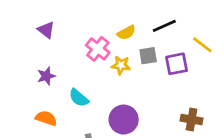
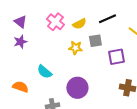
pink cross: (98, 49) -> (55, 22), moved
purple square: (177, 64) -> (116, 57), moved
purple star: (46, 76) -> (20, 42), moved

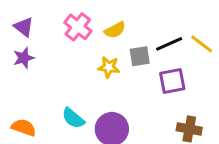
black line: (107, 19) -> (169, 44), moved
cyan semicircle: (44, 72) -> (73, 118), moved

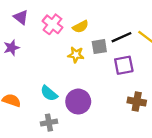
purple triangle: (24, 27) -> (21, 17), moved

